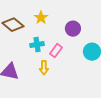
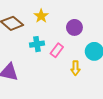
yellow arrow: (44, 68) -> (75, 68), moved

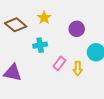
pink rectangle: (57, 50) -> (59, 63), moved

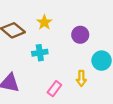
pink rectangle: (59, 63) -> (54, 89), moved

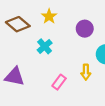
cyan cross: (40, 53) -> (45, 46), turned -32

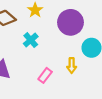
purple circle: (85, 29) -> (70, 22), size x1.5

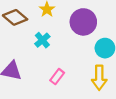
yellow arrow: (72, 65) -> (99, 78), moved, size x1.5

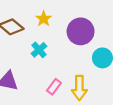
yellow arrow: (99, 78) -> (79, 88), moved

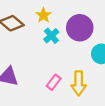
cyan cross: (39, 50) -> (51, 36), moved

